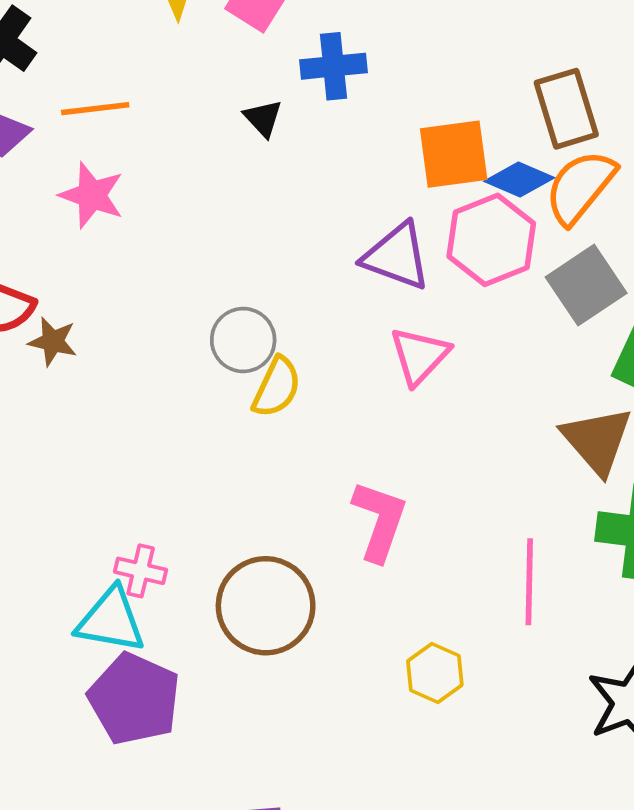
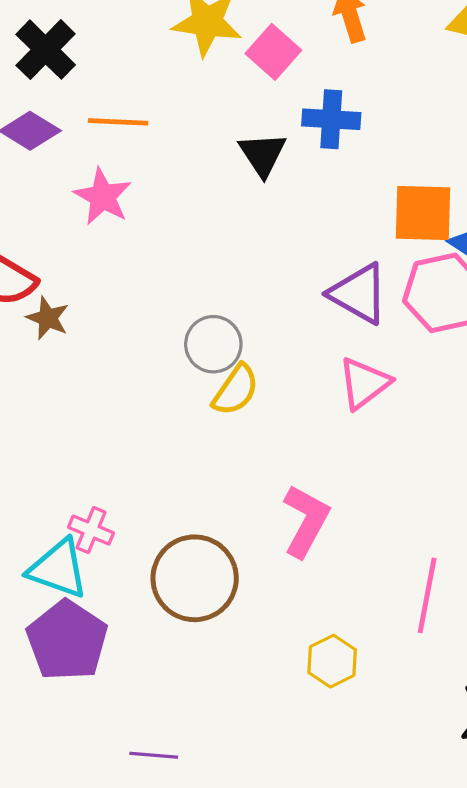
black triangle: (263, 118) -> (263, 154), size x1.4

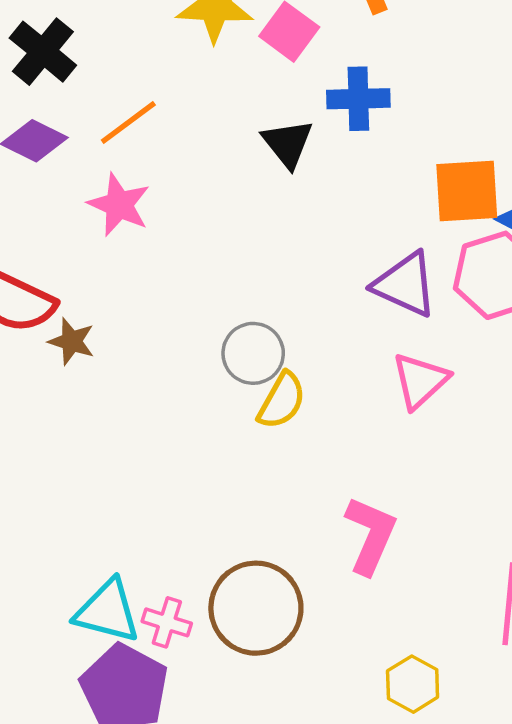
orange line: (118, 122) -> (128, 123), turned -34
pink cross: (91, 530) -> (167, 622), moved

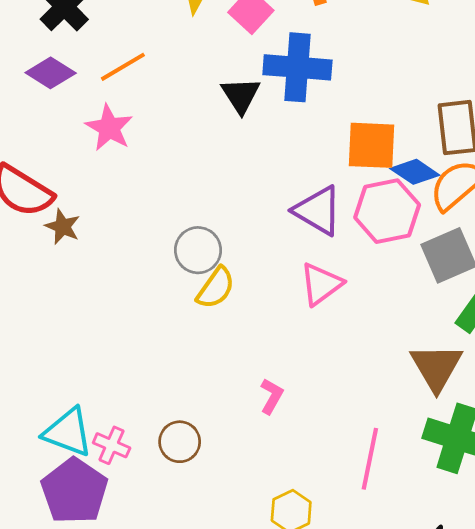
blue cross: (358, 99) -> (297, 67), size x1.4
pink L-shape: (370, 535) -> (272, 396), size x0.6
brown circle: (256, 608) -> (180, 442), size x0.6

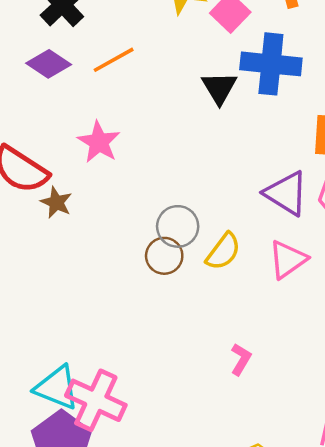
pink star: (109, 128) -> (99, 142), moved
yellow semicircle: (216, 288) -> (223, 251), moved
brown circle: (180, 442) -> (164, 256), moved
pink cross: (112, 445) -> (96, 400), size x1.8

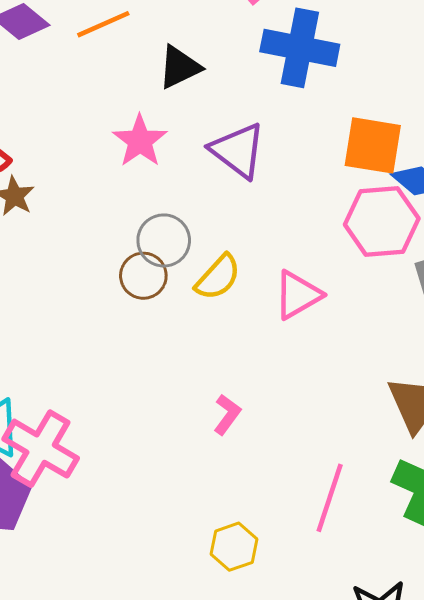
black triangle: (219, 88) -> (180, 67), moved, turned 30
pink star: (99, 142) -> (140, 141), moved
purple triangle: (286, 193) -> (238, 150), moved

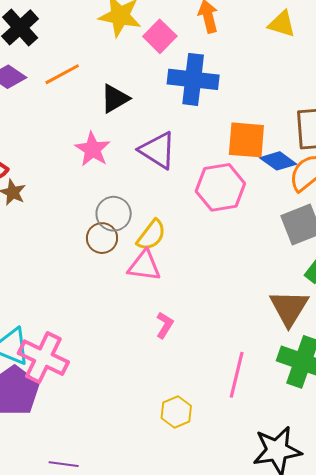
pink hexagon: (382, 221) -> (220, 187), moved
pink triangle: (298, 295) -> (144, 266), moved, turned 42

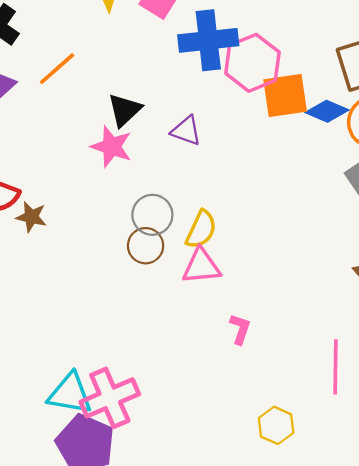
black triangle: (115, 99) -> (125, 110), moved
purple triangle: (158, 150) -> (186, 131), size x0.7
pink hexagon: (220, 187) -> (252, 63), moved
pink cross: (43, 358) -> (110, 398), turned -36

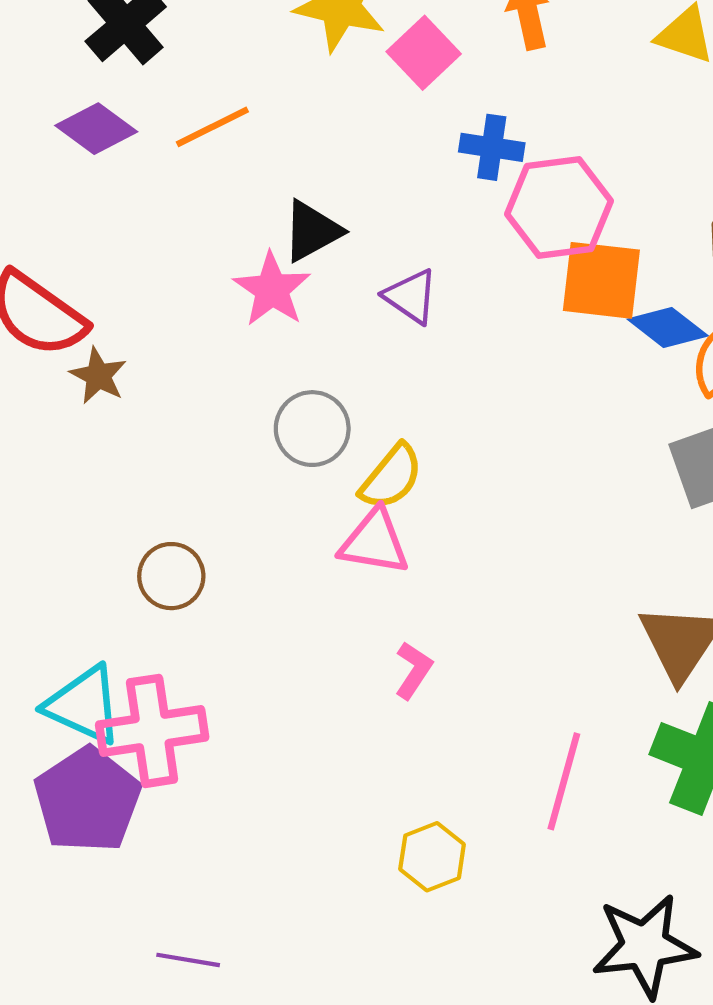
blue cross: (208, 40) -> (492, 147), size x0.6
brown circle: (146, 246) -> (171, 576), moved

